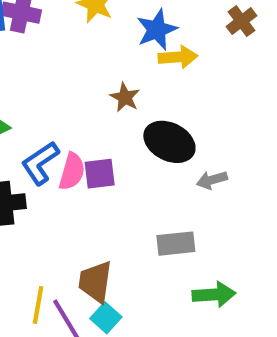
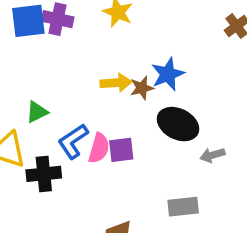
blue star: (157, 30) -> (168, 74), moved
yellow arrow: (178, 57) -> (116, 83), moved
brown star: (125, 97) -> (142, 88), turned 30

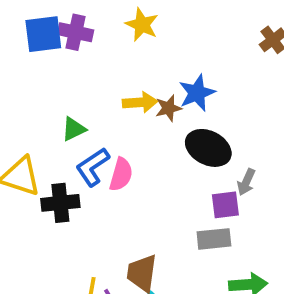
green triangle: (37, 112) -> (74, 129), moved
purple square: (121, 150) -> (225, 205), moved
gray arrow: (212, 155) -> (246, 182), turned -50

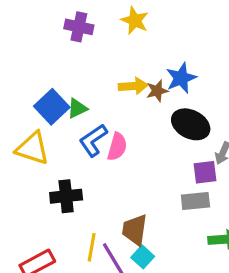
blue square: (43, 34) -> (52, 107), moved, turned -36
black cross: (60, 203) -> (66, 196), moved

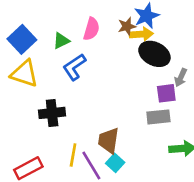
yellow arrow: (133, 86) -> (141, 34), moved
blue square: (52, 107) -> (22, 39), moved
pink semicircle: (117, 147) -> (91, 29), moved

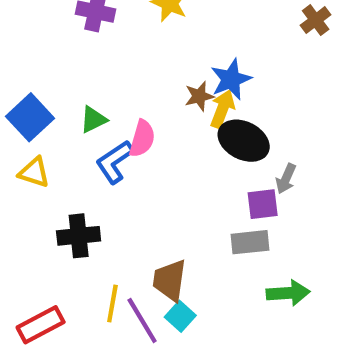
pink semicircle: (91, 29) -> (142, 139), moved
yellow arrow: (141, 34) -> (222, 109), turned -65
yellow triangle: (24, 74) -> (34, 172), size x0.7

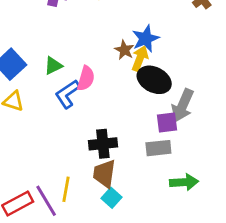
brown star: (199, 96) -> (124, 50), turned -30
gray arrow: (286, 179) -> (183, 105), size x1.6
black cross: (79, 236) -> (103, 144), moved
purple line: (142, 320) -> (46, 201), moved

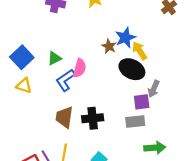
yellow arrow: (140, 58) -> (140, 51), moved, turned -54
gray arrow: (183, 105) -> (154, 89), size x0.7
brown trapezoid: (104, 174) -> (64, 117), moved

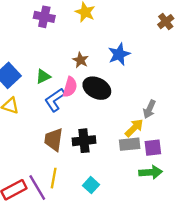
brown star: (109, 46) -> (80, 60), moved
yellow arrow: (140, 51) -> (134, 128), moved, turned 78
black ellipse: (132, 69) -> (97, 88), moved
purple square: (142, 102) -> (153, 148), moved

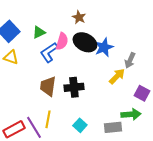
blue star: (119, 54) -> (104, 47), moved
brown star: (80, 60) -> (79, 17), moved
gray rectangle: (130, 144) -> (113, 127), moved
purple square: (153, 148) -> (142, 93), moved, turned 35

